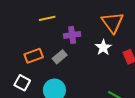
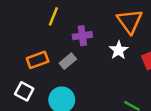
yellow line: (47, 18) -> (53, 16), turned -56

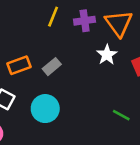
yellow line: (53, 16) -> (53, 17), moved
purple cross: (82, 36) -> (85, 21), moved

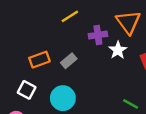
yellow line: (53, 17) -> (70, 16), turned 36
purple cross: (85, 21) -> (98, 35), moved

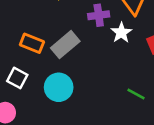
orange rectangle: (39, 60) -> (32, 43), turned 42
gray rectangle: (69, 61) -> (65, 45), size x1.5

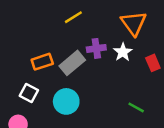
purple cross: (99, 15) -> (96, 48), moved
orange rectangle: (32, 43) -> (42, 62), turned -40

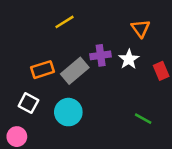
yellow line: (73, 17) -> (64, 22), moved
orange triangle: (134, 23) -> (140, 28), size x0.7

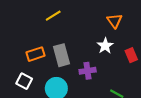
purple cross: (101, 55) -> (88, 71), moved
gray rectangle: (75, 71) -> (62, 55), turned -65

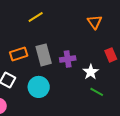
white star: (105, 46) -> (91, 72), moved
purple cross: (88, 71) -> (68, 59), moved

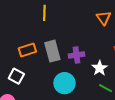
yellow line: (36, 17) -> (44, 13), turned -56
cyan circle: (39, 87) -> (64, 83), moved

